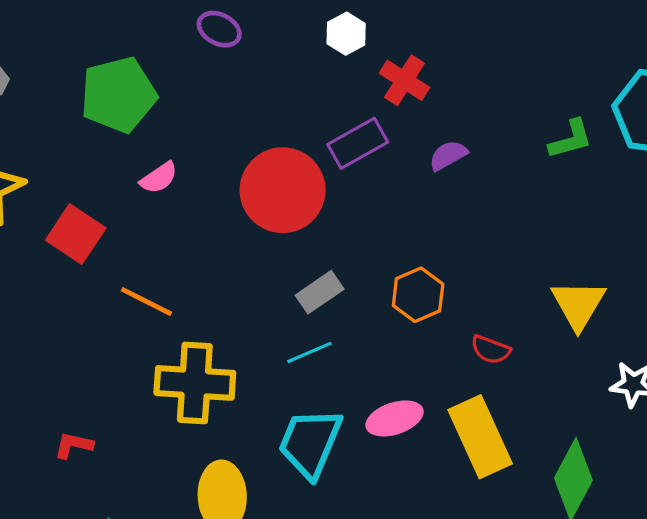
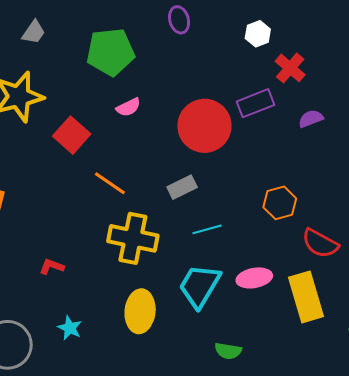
purple ellipse: (219, 29) -> (179, 20), turned 40
gray rectangle: (320, 292) -> (182, 187), moved
red semicircle: (491, 350) -> (320, 243), size x1.5

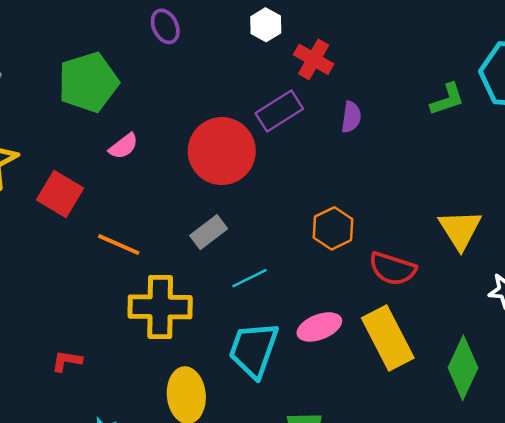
purple semicircle: (311, 119) -> (351, 117), turned 130

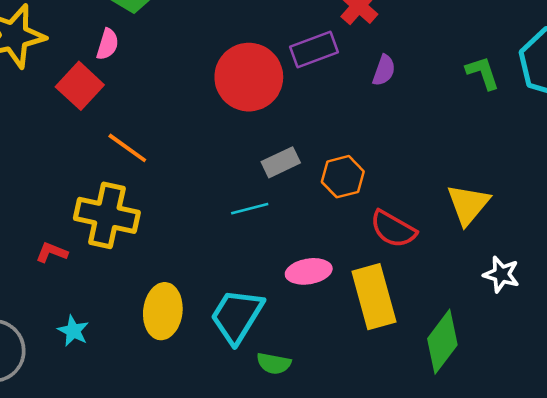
green L-shape: (447, 99) -> (483, 73), turned -102
pink semicircle: (123, 146) -> (108, 44), moved, turned -48
gray rectangle: (209, 232) -> (281, 162), moved
yellow cross: (160, 307) -> (107, 215), moved
cyan trapezoid: (254, 350) -> (237, 316), moved

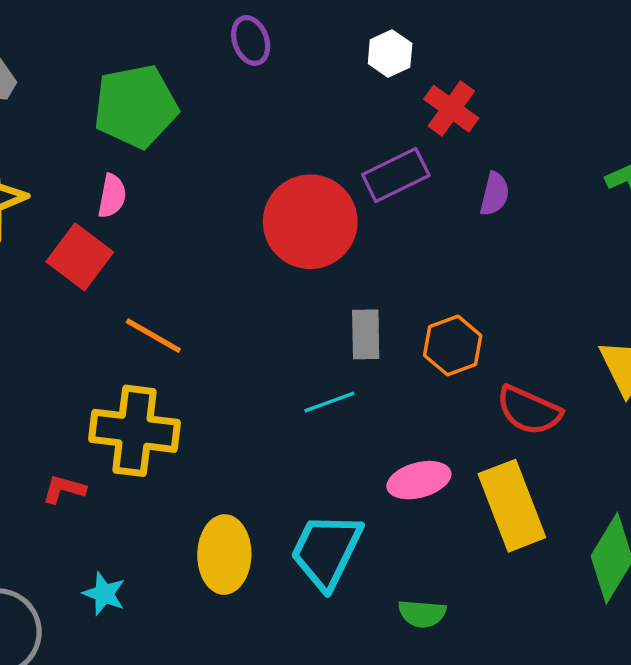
gray rectangle: (281, 162) -> (366, 334), turned -60
green semicircle: (274, 363) -> (422, 614), moved

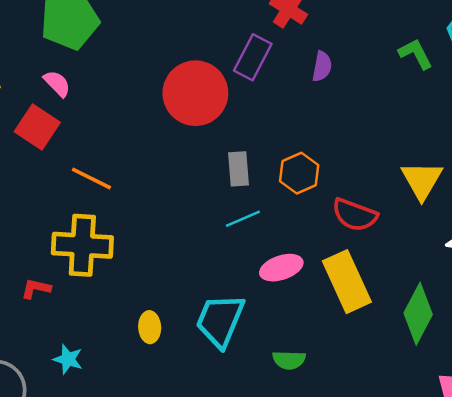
purple rectangle: (396, 175) -> (253, 57), turned -33
pink semicircle: (112, 196) -> (57, 83), turned -52
cyan line: (329, 402) -> (243, 219), moved
yellow ellipse: (224, 555) -> (150, 327), size x0.6

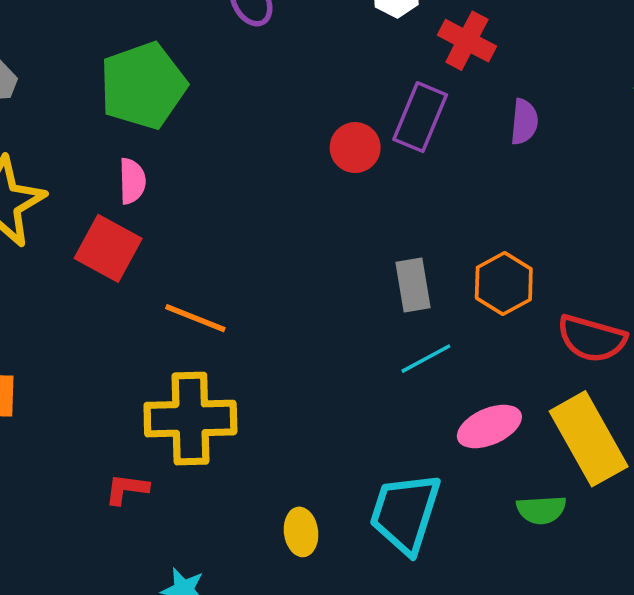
pink semicircle: (57, 83) -> (132, 181), turned 48
red circle: (195, 93) -> (355, 148), moved, size x0.5
green semicircle: (289, 360) -> (541, 510), moved

